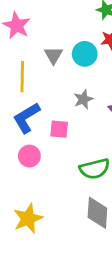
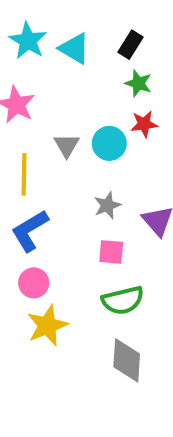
pink square: (59, 129) -> (111, 252), moved
yellow star: (28, 218) -> (47, 326), moved

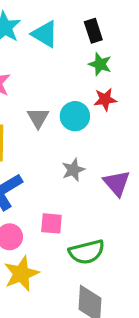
black rectangle: (131, 45) -> (93, 31), turned -50
pink square: (111, 252) -> (51, 223), moved

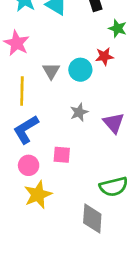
green star: (100, 64) -> (118, 28), moved
green semicircle: (87, 252) -> (114, 187), moved

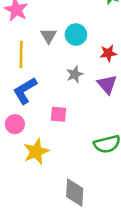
red star: (104, 56) -> (108, 53), moved
pink circle: (29, 165) -> (15, 124), moved
gray diamond: (92, 219) -> (75, 193), moved

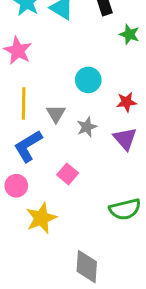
gray triangle: (49, 36) -> (56, 114), moved
pink square: (58, 114) -> (68, 174), turned 35

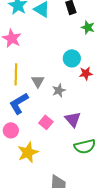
cyan circle: (88, 80) -> (72, 58), moved
purple triangle: (125, 139) -> (73, 119), moved

